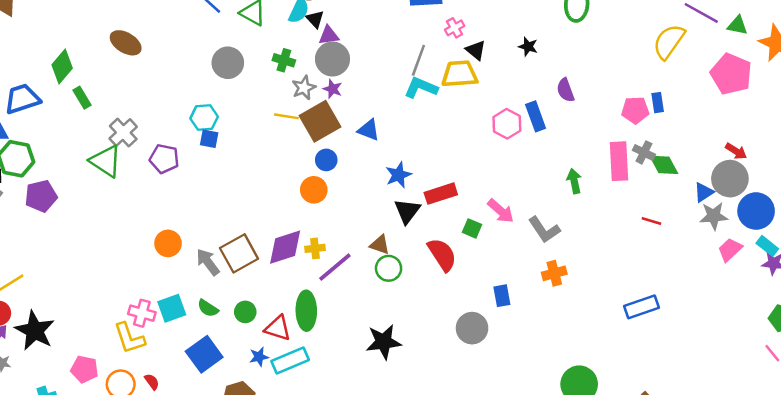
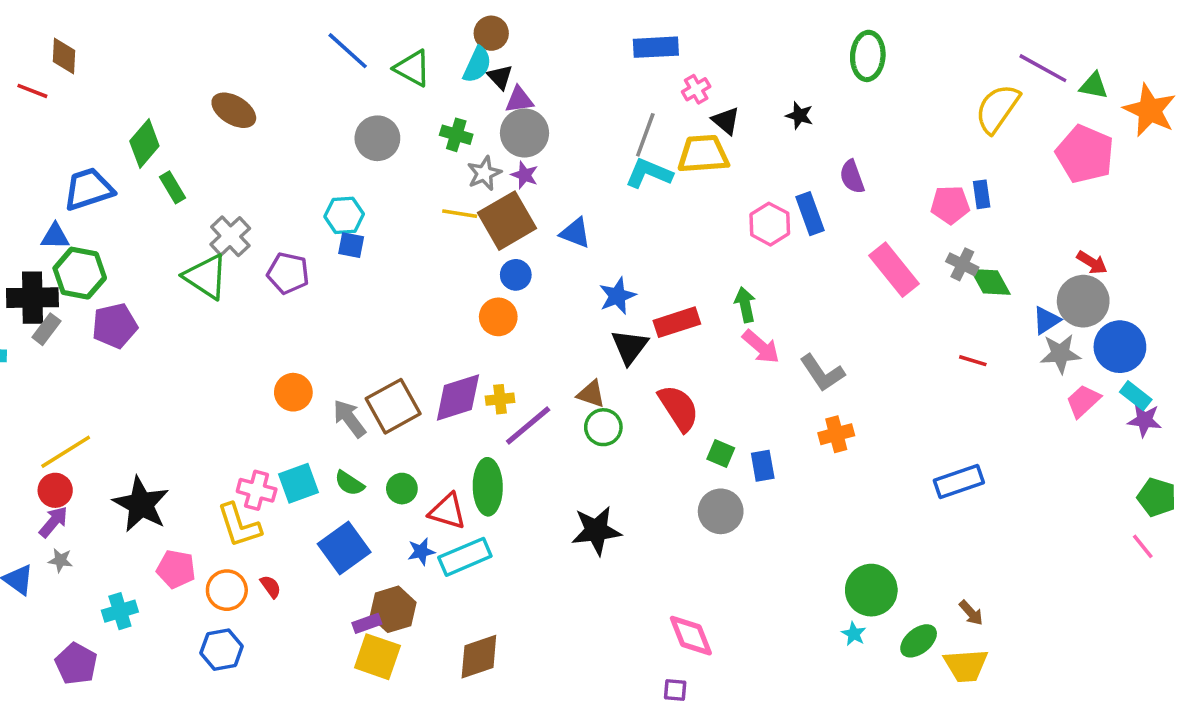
pink rectangle: (619, 161) -> (894, 270), moved, turned -36
green arrow: (574, 181) -> (745, 305), moved
green square: (472, 228) -> (721, 453), moved
black star: (35, 331) -> (141, 504), moved

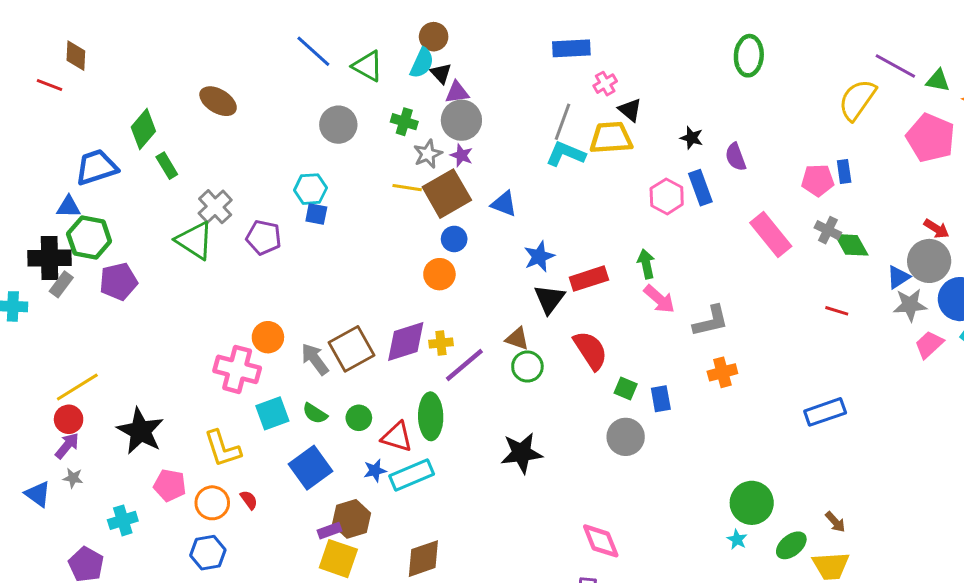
black star: (799, 115) -> (692, 138), moved
gray L-shape: (822, 373) -> (711, 321), turned -69
pink cross: (257, 490) -> (237, 369), moved, size x1.4

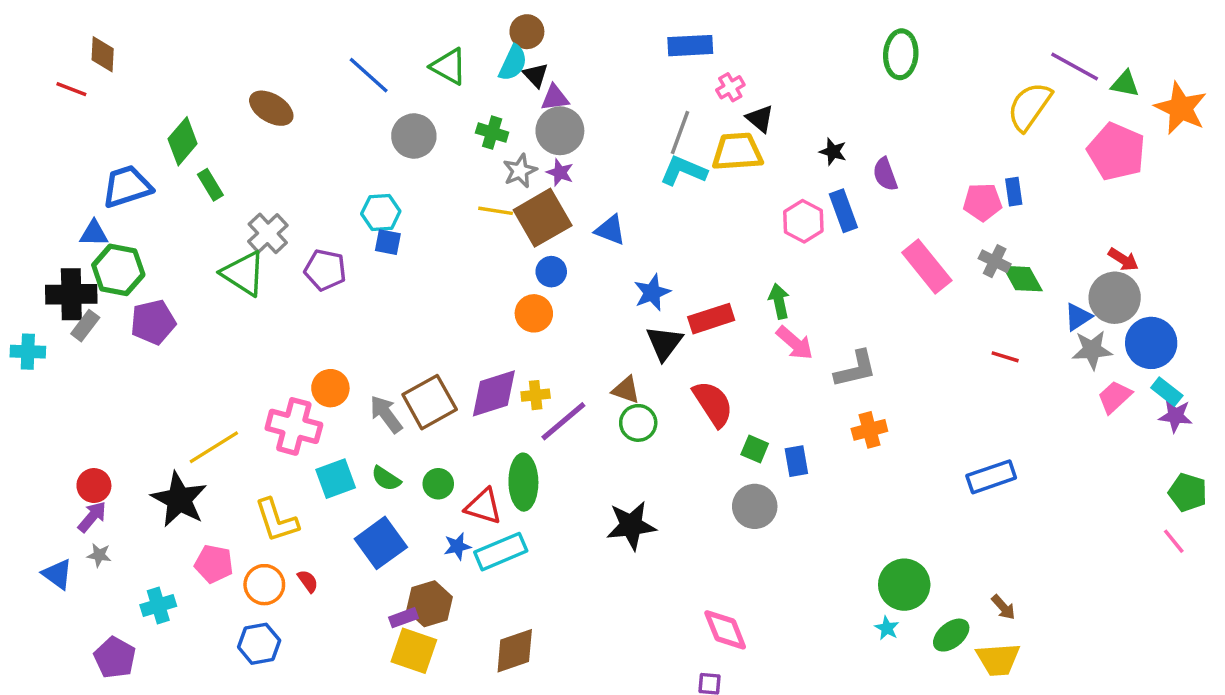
blue line: (313, 51) -> (369, 75), moved
yellow line: (77, 387) -> (214, 447), moved

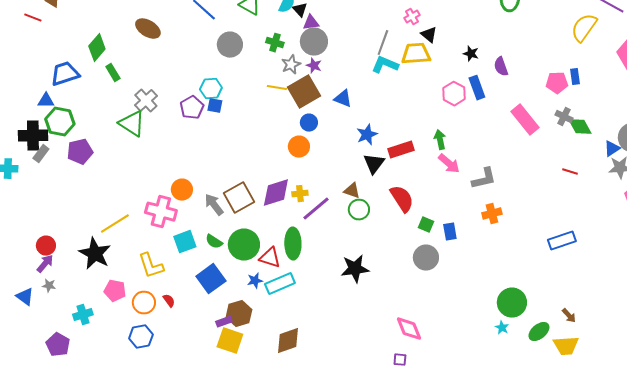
purple pentagon: (325, 270) -> (192, 108), moved, turned 30
green circle: (438, 484) -> (244, 245), size x1.8

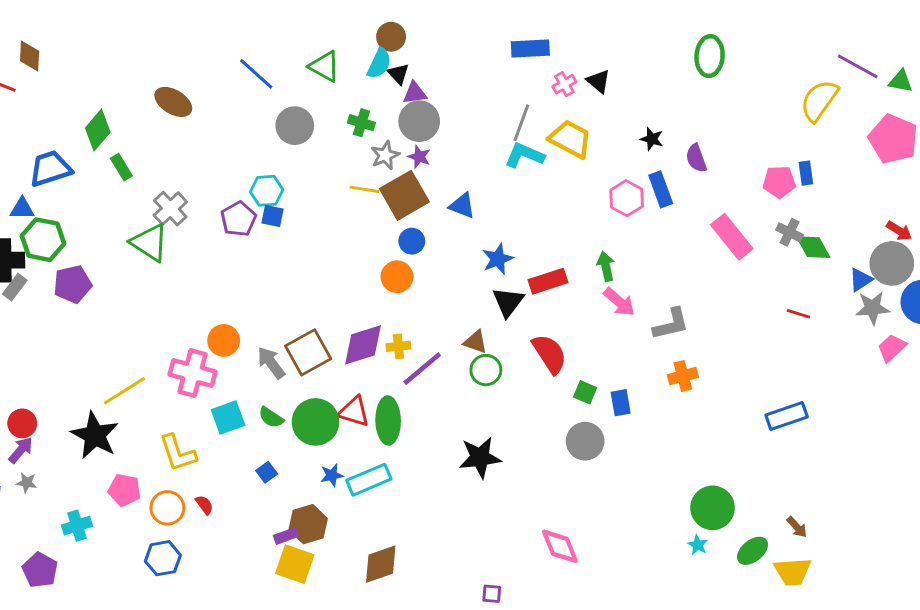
black triangle: (429, 35) -> (598, 81), moved
yellow trapezoid: (416, 54) -> (570, 139), turned 32
red triangle: (270, 258) -> (354, 412), moved
blue square: (211, 279) -> (267, 472), size x0.5
purple square: (400, 360) -> (492, 594), moved

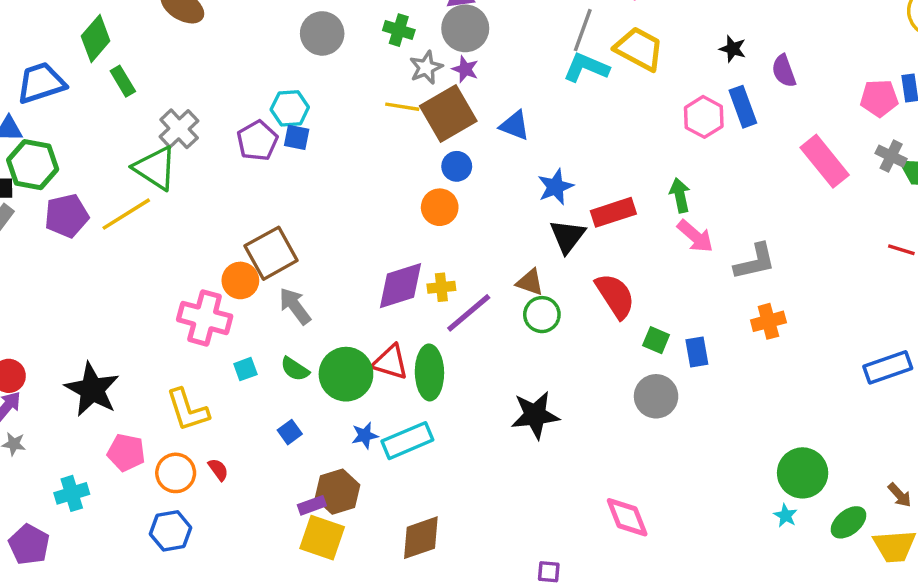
brown square: (308, 352) -> (271, 253), moved
yellow line: (124, 391) -> (126, 214), moved
cyan square: (228, 417) -> (245, 369), size x0.6

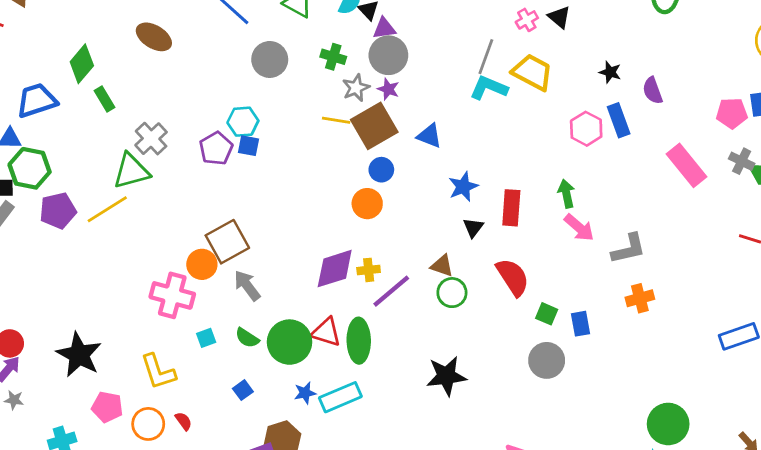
green triangle: (155, 168) -> (131, 171), turned -48
red rectangle: (613, 212) -> (511, 208), turned -68
black triangle: (567, 236) -> (473, 228), size x0.7

